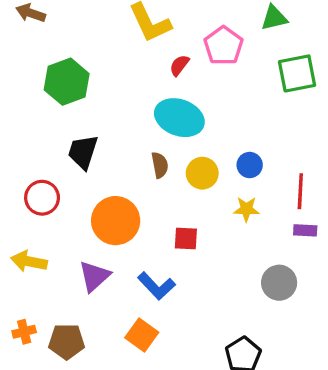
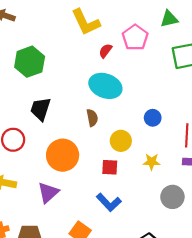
yellow circle: (202, 173) -> (121, 141), moved
yellow star: (246, 209) -> (152, 162), moved
blue L-shape: (156, 286) -> (109, 202), moved

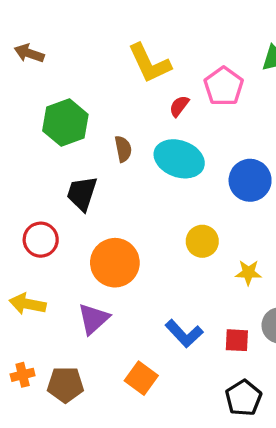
brown semicircle: (92, 118) -> (123, 149), moved
blue circle: (153, 118) -> (250, 180), moved, size x1.6
red square: (110, 167) -> (237, 340), moved

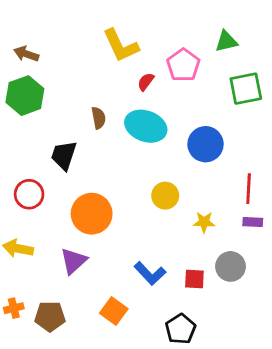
brown arrow: (29, 53) -> (26, 54), moved
green hexagon: (65, 123) -> (25, 96), moved
black pentagon: (243, 398) -> (180, 329), moved

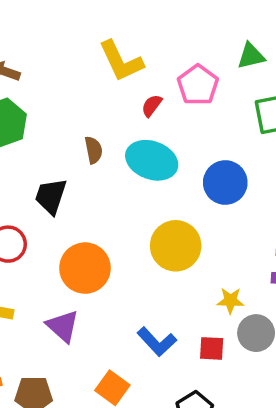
yellow circle: (165, 196) -> (176, 246), size x1.5
yellow star: (204, 222) -> (230, 301), moved
purple triangle: (74, 261) -> (63, 326), turned -36

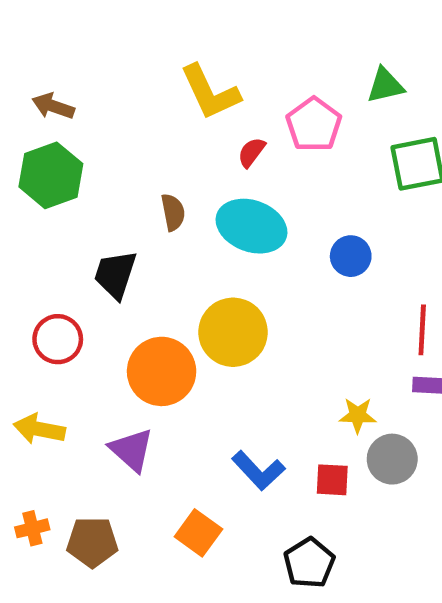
blue circle: (225, 183) -> (351, 256), size x0.7
yellow circle: (176, 246) -> (233, 332), moved

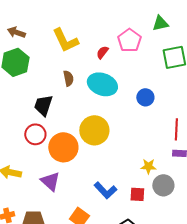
yellow L-shape: (210, 92) -> (65, 40), moved
red circle: (58, 339) -> (35, 134), moved

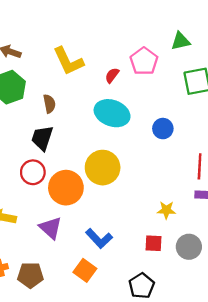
brown semicircle: (68, 78) -> (49, 104), moved
gray circle: (163, 185) -> (189, 247), moved
blue L-shape: (105, 190) -> (99, 238), moved

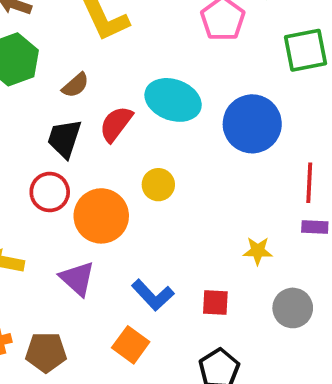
red semicircle: (112, 75) -> (116, 124), moved, size x1.5
brown semicircle: (49, 104) -> (75, 85), turned 60
blue circle: (163, 129) -> (252, 124), size x1.8
yellow circle: (103, 168) -> (158, 185), size x0.6
red square: (153, 243) -> (215, 302), moved

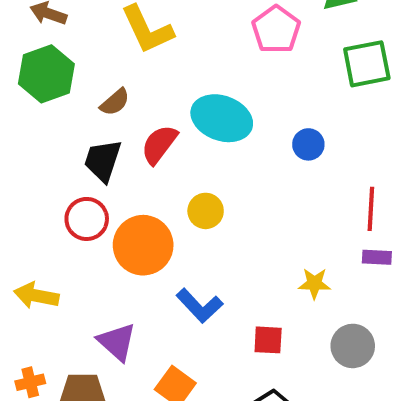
blue circle: (252, 124) -> (308, 144), size x0.5
purple triangle: (77, 279) -> (117, 342), moved
blue L-shape: (153, 295) -> (200, 306), moved

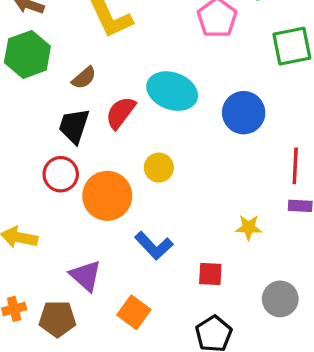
blue circle: (308, 144) -> (244, 113), size x1.6
gray circle: (353, 346) -> (280, 299), moved

